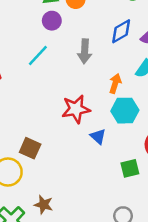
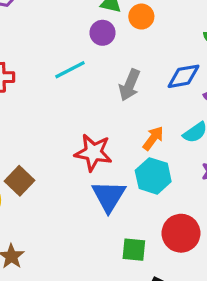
blue triangle: (98, 136) -> (109, 196), size x1.6

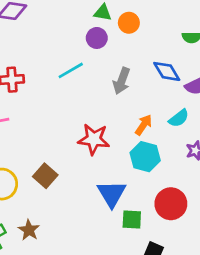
blue diamond: (184, 76) -> (167, 71), turned 72
brown square: (20, 181) -> (45, 176), moved
blue triangle: (109, 196) -> (112, 194), moved

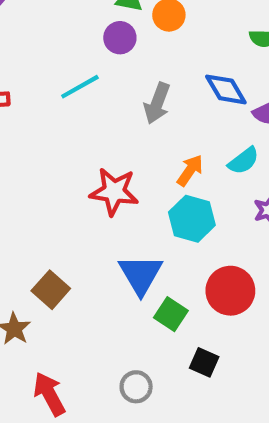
brown square: (45, 176) -> (51, 290), moved
green square: (132, 219) -> (171, 314), turned 30

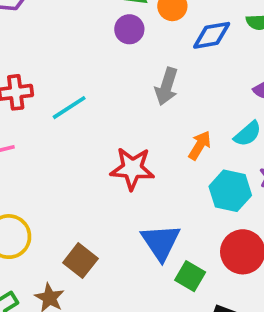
cyan line: (80, 87) -> (69, 108), moved
blue diamond: (226, 89) -> (212, 35), moved, turned -66
cyan hexagon: (192, 219) -> (230, 191), moved

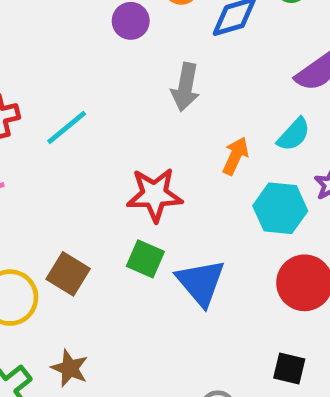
brown square: (80, 261) -> (68, 274), moved
green square: (190, 276) -> (145, 259), moved

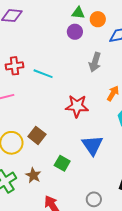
cyan line: (67, 127) -> (43, 74), turned 54
green square: (145, 259) -> (62, 163), moved

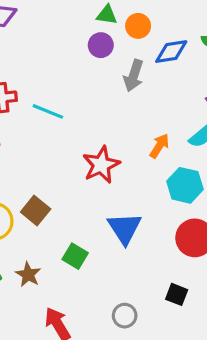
gray arrow: (95, 62) -> (134, 76), moved
red star: (77, 106) -> (101, 165), turned -30

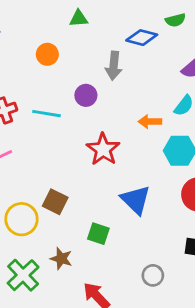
orange circle: (138, 26) -> (47, 54), moved
purple circle: (101, 45) -> (86, 95), moved
blue diamond: (171, 52) -> (142, 38), turned 36
orange arrow: (159, 146) -> (150, 122), turned -110

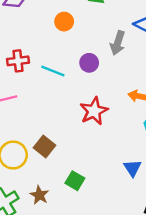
blue triangle: (136, 200) -> (132, 168), moved, size x0.7

